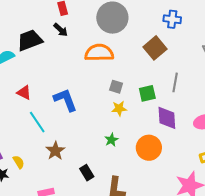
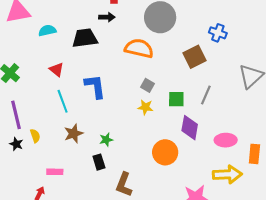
black arrow: (61, 30) -> (107, 17), turned -56
black trapezoid: (30, 40) -> (85, 38), moved
green star: (111, 140) -> (106, 140), moved

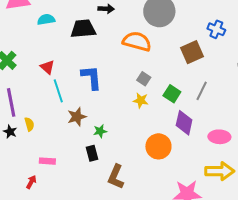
red triangle: (57, 70) -> (47, 67), moved
green square: (176, 99) -> (172, 94), turned 30
brown star: (74, 133) -> (77, 117), moved

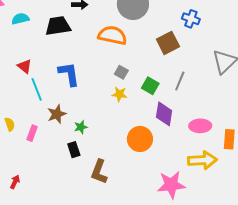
pink rectangle: (47, 161) -> (32, 133), moved, turned -70

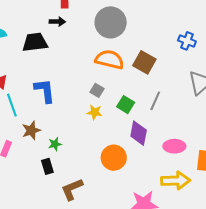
blue cross: (191, 19) -> (187, 41), moved
orange semicircle: (112, 35) -> (109, 60), moved
brown square: (168, 43) -> (144, 62), turned -35
brown L-shape: (99, 172) -> (72, 189), turned 45

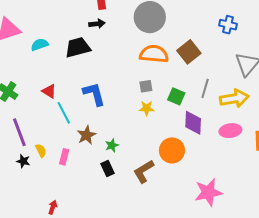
brown square: (144, 62) -> (189, 52), turned 30
gray square: (97, 90) -> (146, 86), turned -32
yellow arrow: (176, 181) -> (234, 98), moved
brown L-shape: (72, 189) -> (144, 171), moved

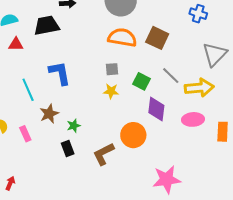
brown square: (189, 52) -> (157, 38), turned -30
gray line: (205, 88) -> (171, 76), turned -66
red triangle: (49, 91) -> (16, 44), moved, turned -35
pink rectangle: (64, 157) -> (25, 134), turned -42

